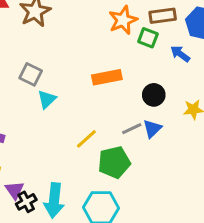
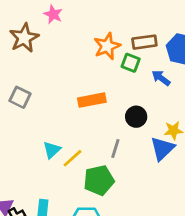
cyan triangle: (47, 99) -> (52, 150), moved
gray line: (132, 129) -> (115, 148), turned -48
blue triangle: (152, 129) -> (162, 148), moved, size x1.4

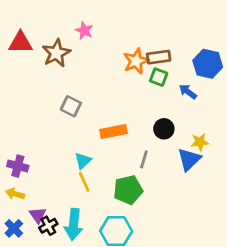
brown rectangle: (144, 42) -> (159, 57), moved
gray square: (20, 97) -> (71, 106), moved
orange rectangle: (92, 100) -> (113, 131), moved
yellow line: (73, 158) -> (84, 182), moved, turned -72

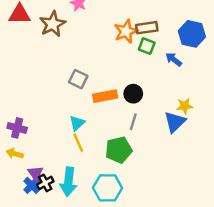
gray square: (71, 106) -> (78, 79), moved
black circle: (164, 129) -> (133, 94), moved
blue cross: (14, 228) -> (32, 185), moved

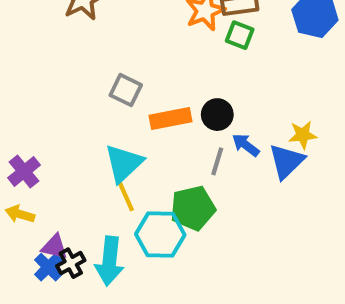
blue arrow: (174, 59) -> (246, 145), moved
cyan triangle: (77, 123) -> (124, 163), size x1.5
purple cross: (17, 128) -> (24, 171), turned 36
purple triangle: (35, 173) -> (54, 247), turned -42
cyan hexagon: (108, 188) -> (160, 235), moved

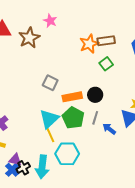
green square: (240, 35) -> (106, 64), moved, turned 32
blue arrow: (246, 145) -> (109, 129), moved
green pentagon: (193, 208) -> (73, 118), moved, turned -30

